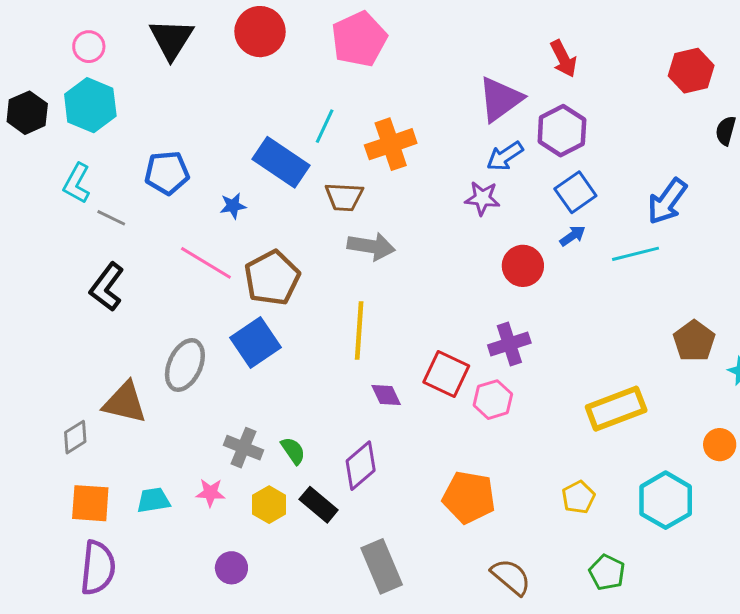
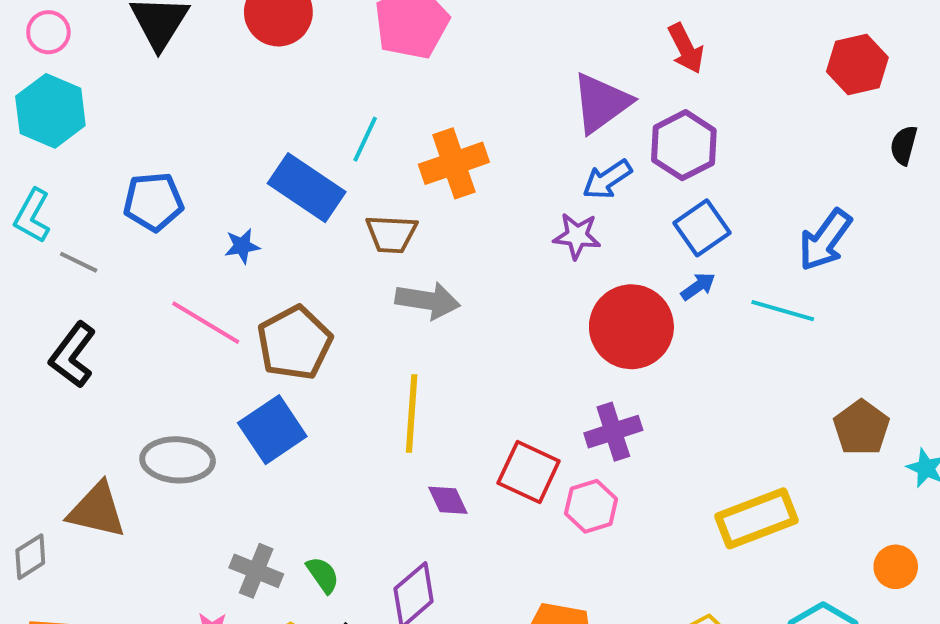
cyan line: (636, 254) -> (783, 311), turned 30
red circle: (523, 266) -> (631, 327), size x1.5
gray ellipse: (185, 365) -> (178, 460), turned 69

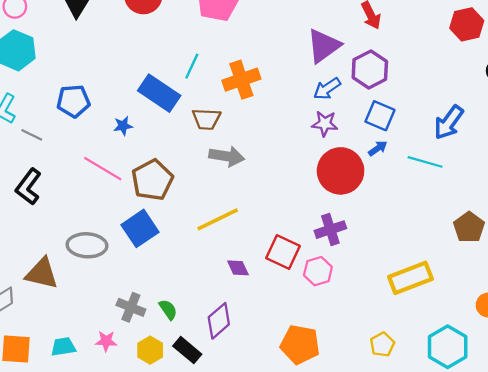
blue square: (702, 228) -> (380, 116), turned -32
purple star: (577, 236) -> (325, 124), moved
yellow line: (412, 413) -> (218, 219), turned 60

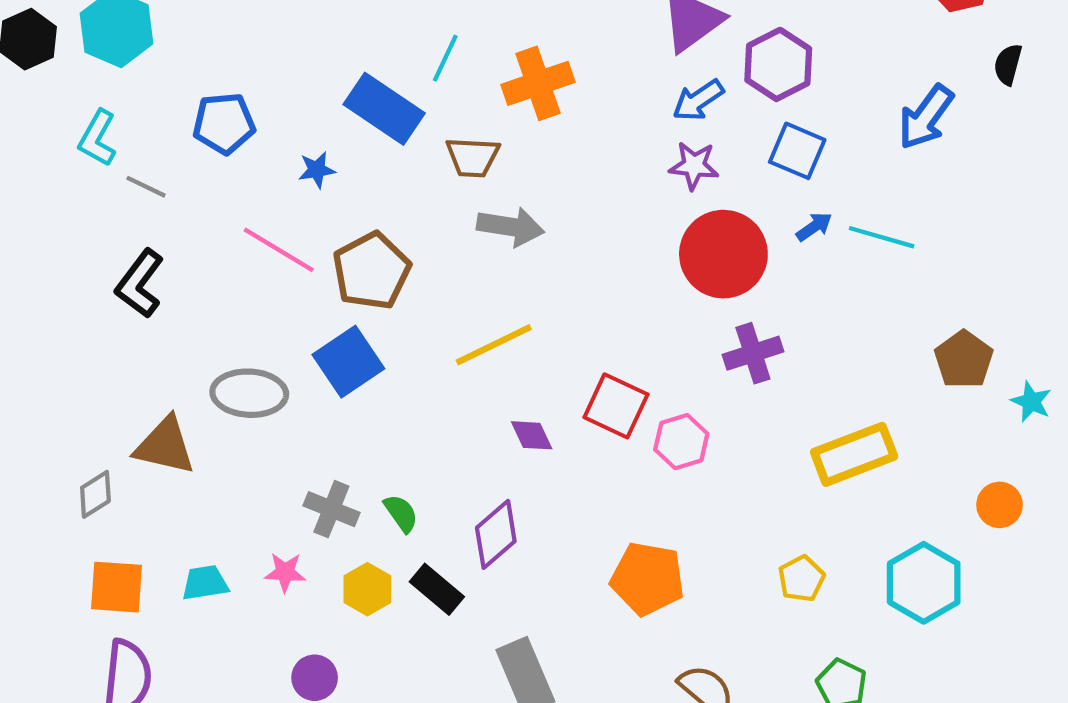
blue arrow: (449, 122) -> (926, 117), moved
blue arrow: (378, 148) -> (814, 227), moved
purple cross: (330, 230) -> (753, 353), moved

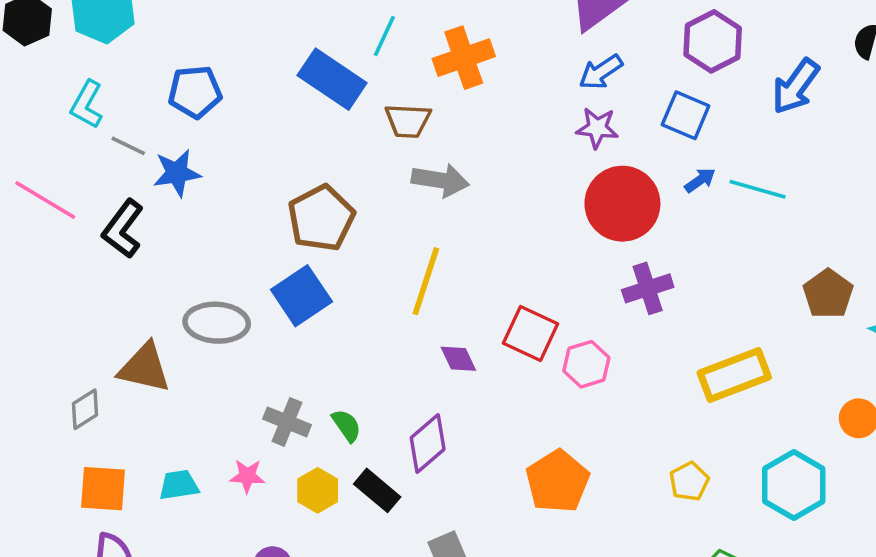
purple hexagon: (778, 64) -> (713, 41), moved
blue star: (317, 170) -> (177, 173), moved, size x1.5
pink line: (279, 250) -> (45, 200), moved
yellow line: (494, 345) -> (426, 281), turned -46
orange pentagon: (648, 579) -> (558, 481), turned 30

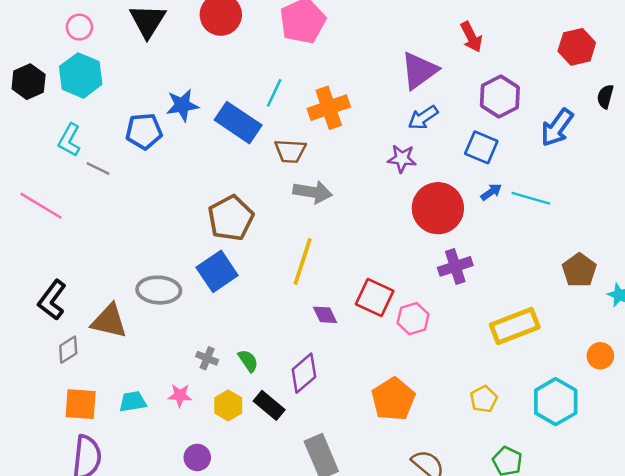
purple star: (597, 128) -> (402, 159), moved
blue star: (177, 173) -> (182, 105), moved
black L-shape: (123, 229) -> (52, 300), moved
gray cross: (287, 422) -> (207, 358), size x0.7

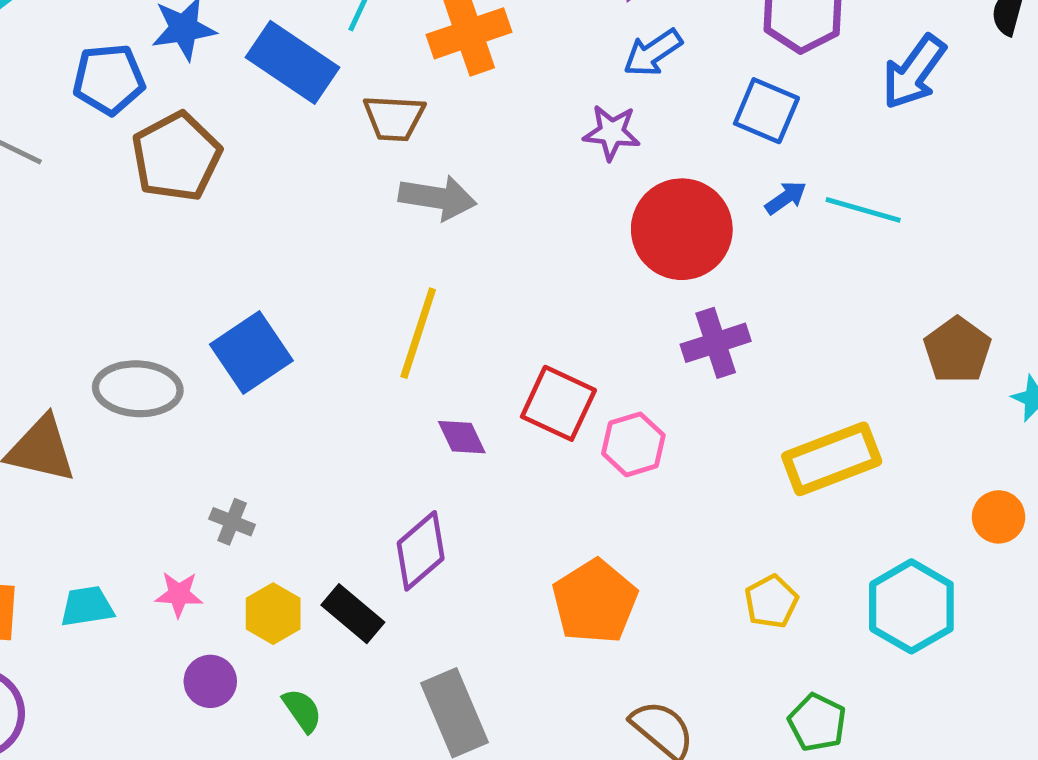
brown pentagon: (231, 218) -> (176, 157), moved
green semicircle: (248, 361) -> (302, 710), moved
purple circle: (197, 457) -> (210, 681), moved

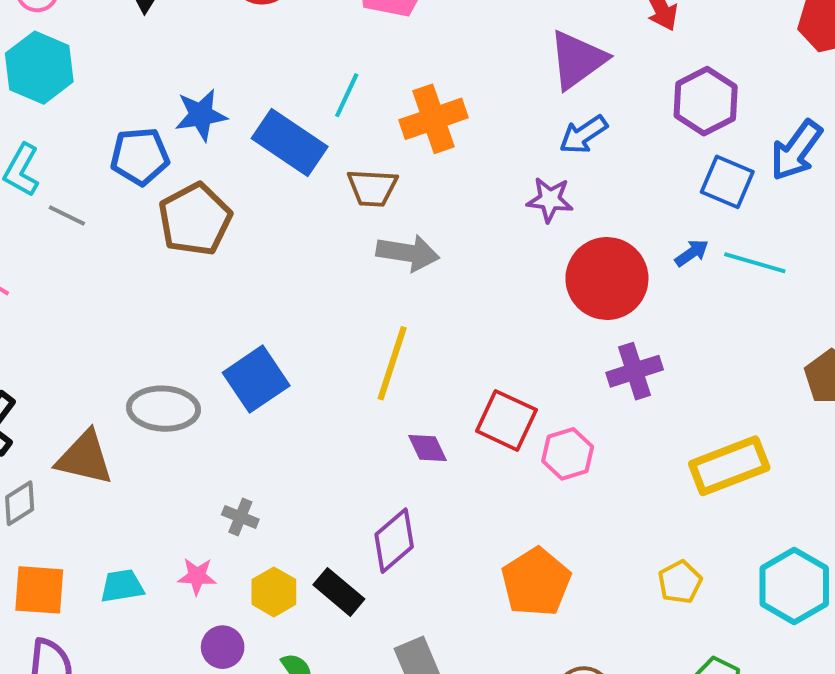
blue square: (766, 111) -> (727, 182), moved

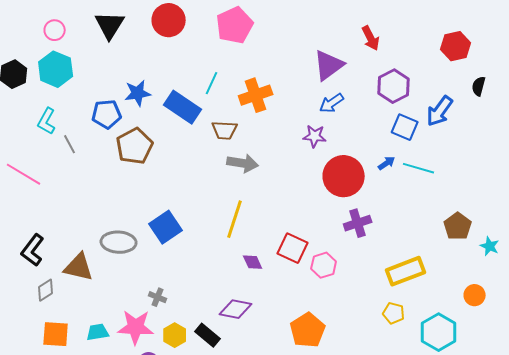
gray line: (67, 215) -> (70, 144), turned 36
purple diamond: (394, 541) -> (236, 309), turned 52
pink star: (197, 576) -> (136, 327), size x1.8
yellow pentagon: (680, 582) -> (394, 313), moved, turned -30

